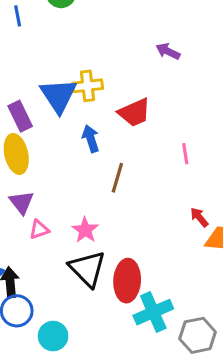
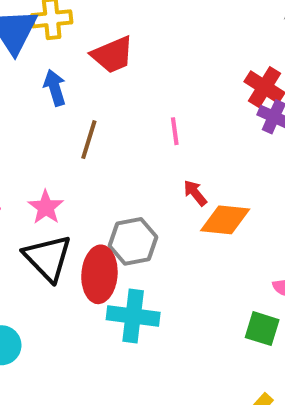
pink line: (185, 154) -> (175, 131), moved
cyan cross: (153, 312) -> (133, 316), turned 30
gray hexagon: (198, 335) -> (133, 241), moved

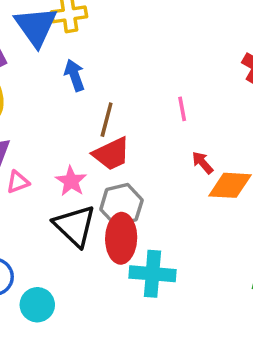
red trapezoid: (112, 55) -> (111, 154), moved
gray hexagon: (133, 241) -> (121, 205), moved

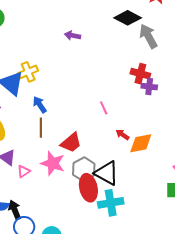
brown line: (107, 120) -> (41, 128), moved
pink star: (71, 181) -> (53, 163), size x1.4
black triangle: (75, 226) -> (107, 173), moved

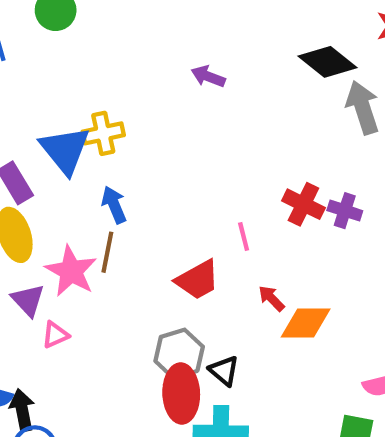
red cross: (140, 74) -> (303, 204), moved
red trapezoid: (71, 143) -> (198, 280), moved
pink star: (53, 163) -> (71, 271), moved
black triangle: (107, 173) -> (224, 371), size x0.6

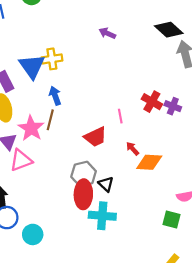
pink triangle: (55, 335) -> (21, 160), size x1.6

